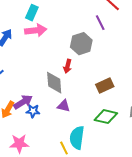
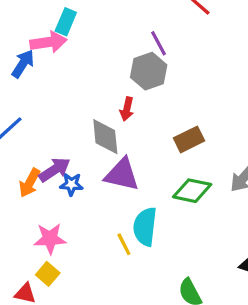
purple line: (100, 23) -> (159, 43), moved
pink arrow: (36, 30) -> (48, 42), moved
purple triangle: (64, 106) -> (122, 175), size x1.6

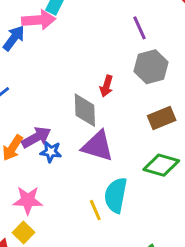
gray hexagon: (149, 71) -> (151, 67), moved

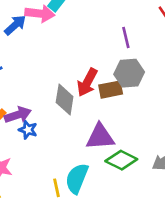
red arrow: (106, 86) -> (87, 82), size x1.5
brown rectangle: (162, 118) -> (111, 90), moved
purple triangle: (98, 146) -> (100, 137), moved, turned -32

